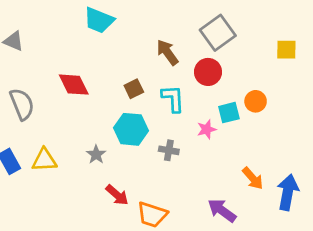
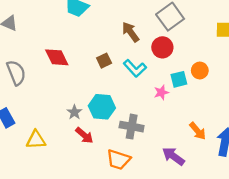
cyan L-shape: (173, 99) -> (135, 68), turned 140
cyan hexagon: (131, 129) -> (102, 107), moved
gray cross: (169, 150) -> (132, 127), moved, size x1.5
yellow triangle: (44, 160) -> (36, 140), moved
red arrow: (117, 195) -> (84, 135), moved

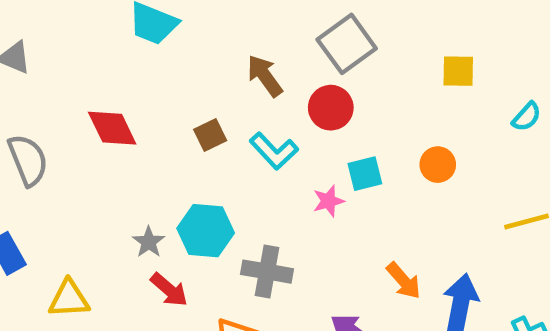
orange circle: (200, 70) -> (438, 165), moved

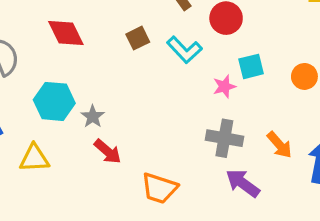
orange circle: (438, 165) -> (304, 76), moved
cyan hexagon: (206, 231) -> (54, 101), moved
gray cross: (267, 272) -> (224, 138), moved

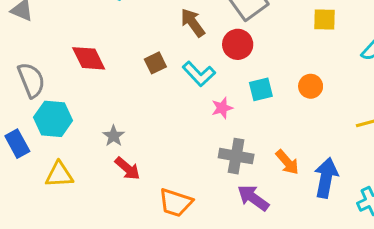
orange circle: (304, 76) -> (311, 86), moved
pink star: (224, 86) -> (222, 108), moved
cyan hexagon: (54, 101) -> (53, 119), moved

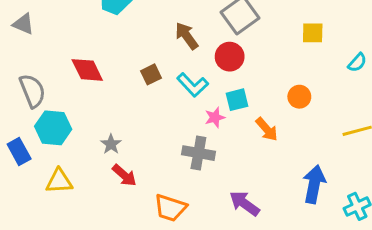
cyan square: (261, 89) -> (237, 100), moved
gray cross: (236, 156) -> (198, 153), moved
orange arrow: (287, 162) -> (267, 129), moved

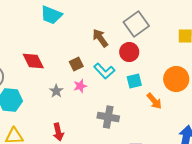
orange circle: (299, 97) -> (176, 79), size x1.6
pink star: (215, 117) -> (80, 86), moved
gray star: (111, 144) -> (56, 91), moved
red arrow: (124, 175) -> (58, 132), turned 36

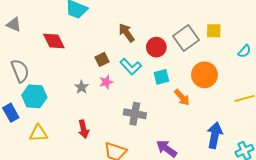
gray square: (136, 24) -> (186, 38), moved
red diamond: (33, 61) -> (54, 41), moved

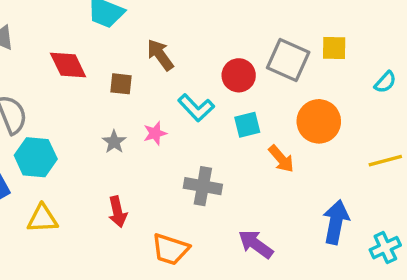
brown arrow: (127, 33) -> (160, 55), moved
gray square: (186, 38) -> (288, 60), turned -30
brown square: (102, 59) -> (121, 84), moved, turned 32

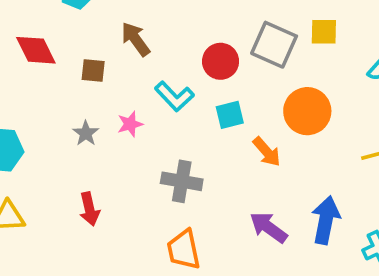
purple arrow: (256, 244) -> (269, 227), moved
orange trapezoid: (170, 249) -> (184, 250), moved, turned 60

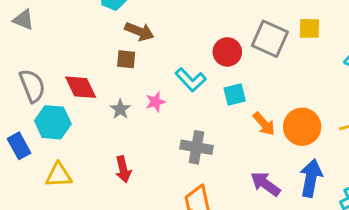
brown arrow: (136, 39) -> (139, 31), moved, turned 148
red diamond: (36, 50) -> (81, 87), moved
orange circle: (307, 111) -> (302, 127), moved

